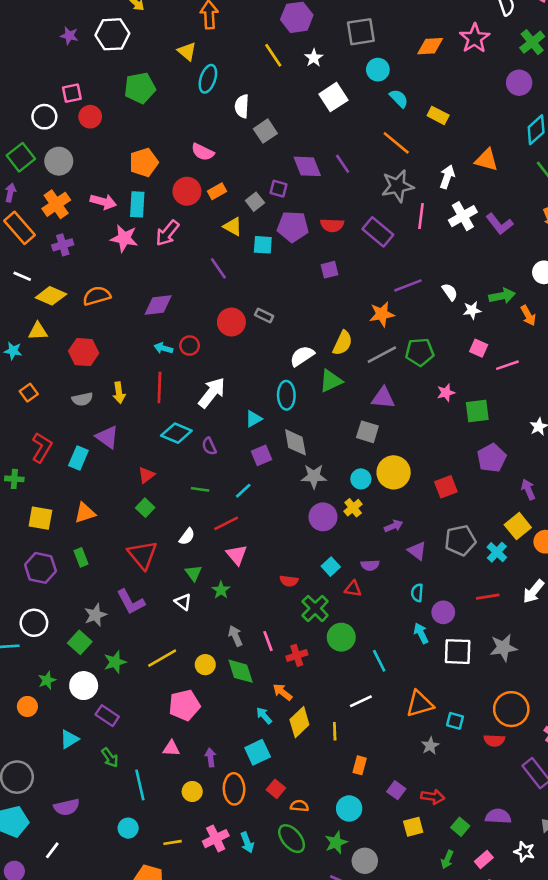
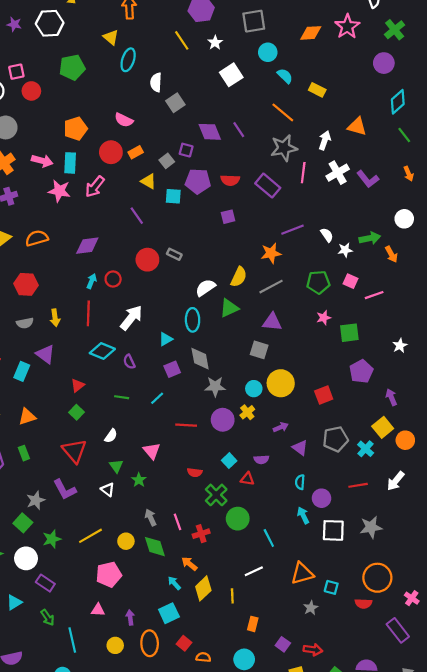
cyan arrow: (163, 348) -> (92, 281), turned 96
green pentagon: (420, 352) -> (318, 282), moved
red line: (226, 523) -> (186, 425), moved, turned 30

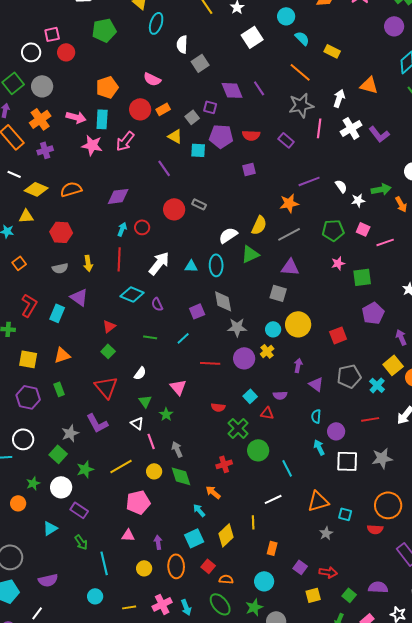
purple rectangle: (268, 186) -> (286, 140), size x0.7
cyan triangle: (166, 339) -> (191, 266), moved, turned 32
purple arrow: (281, 427) -> (298, 365), turned -56
pink line: (178, 522) -> (151, 441), moved
yellow diamond: (203, 588) -> (226, 535), moved

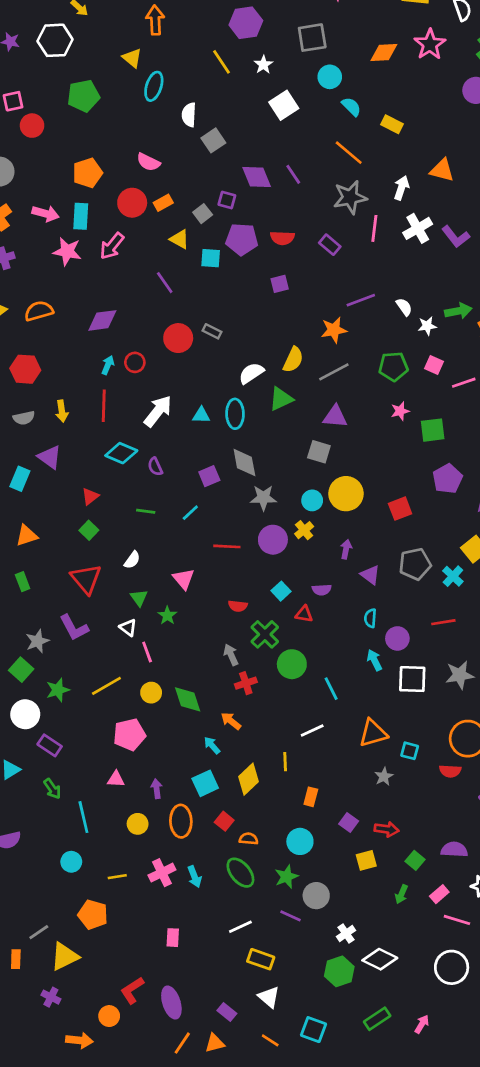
gray arrow: (177, 449) -> (231, 655), moved

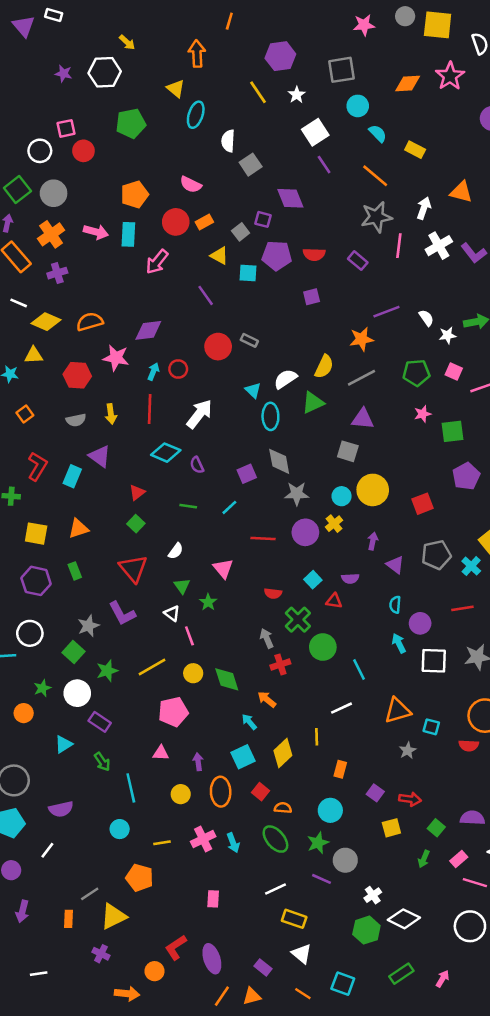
purple line: (293, 174) -> (324, 165), moved
pink star: (67, 251) -> (116, 358), moved
cyan triangle: (201, 415) -> (253, 390), moved, turned 42

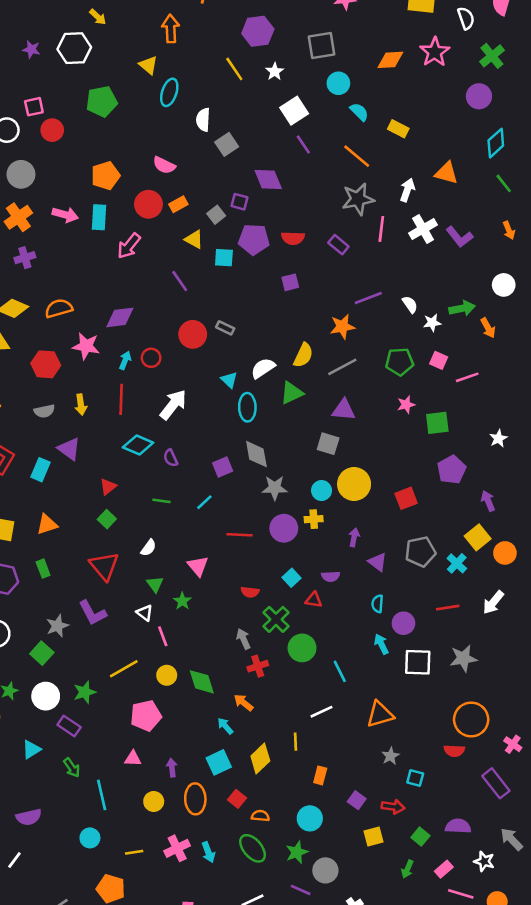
yellow cross: (334, 524) -> (314, 519), turned 35
green star: (107, 671) -> (85, 692), moved
cyan square: (431, 727) -> (415, 778), moved

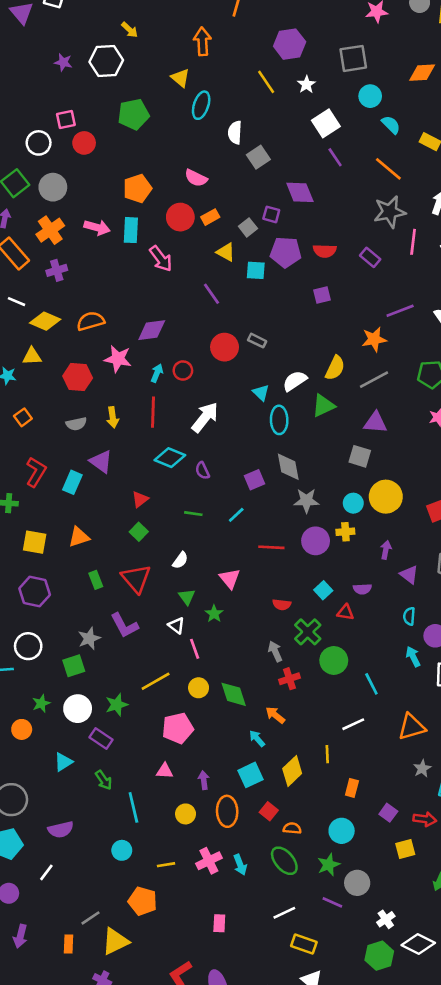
pink arrow: (129, 246) -> (161, 259), turned -76
green rectangle: (43, 569) -> (96, 580), moved
green square: (42, 653) -> (74, 666), turned 30

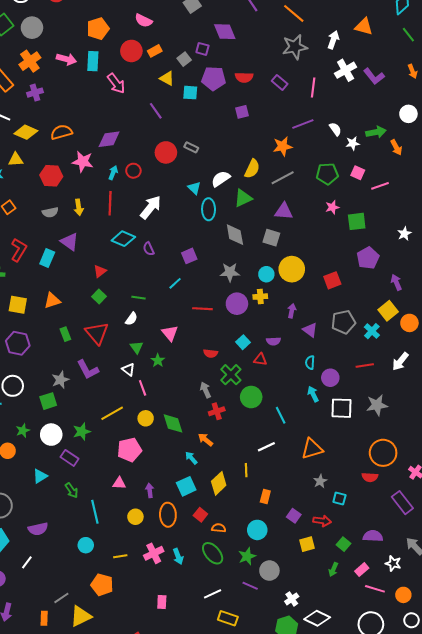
pink line: (413, 242) -> (313, 87), moved
gray diamond: (288, 467) -> (235, 235), moved
green line: (193, 514) -> (139, 298), moved

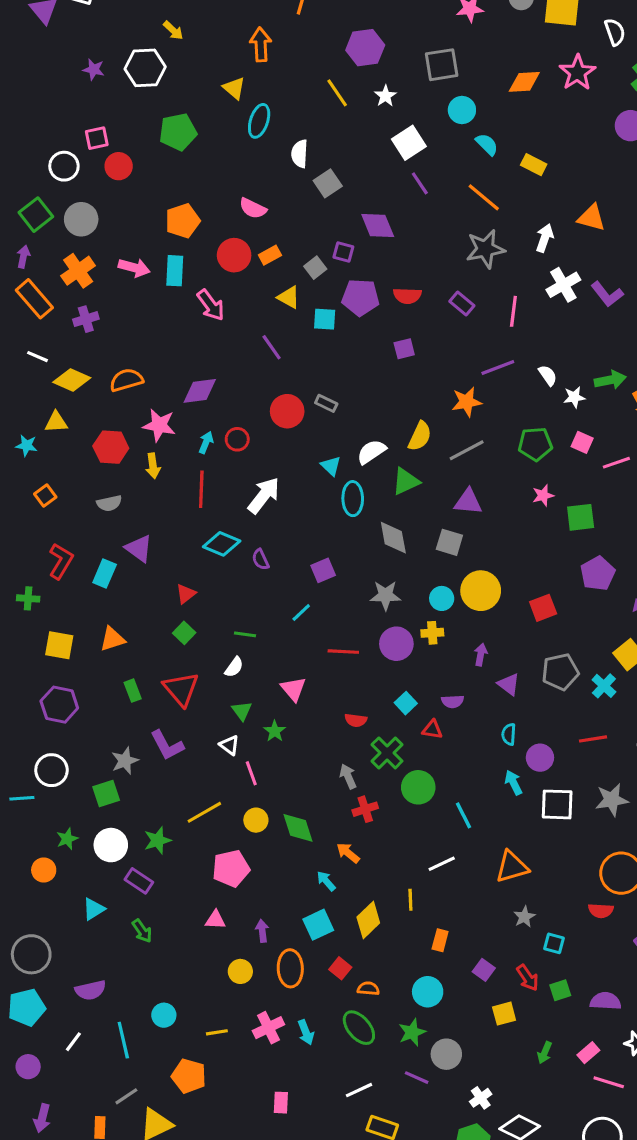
yellow arrow: (79, 207) -> (153, 466), moved
cyan line: (95, 512) -> (123, 1040), moved
red arrow: (322, 521) -> (527, 978), turned 48
green square: (343, 544) -> (560, 990), moved, turned 32

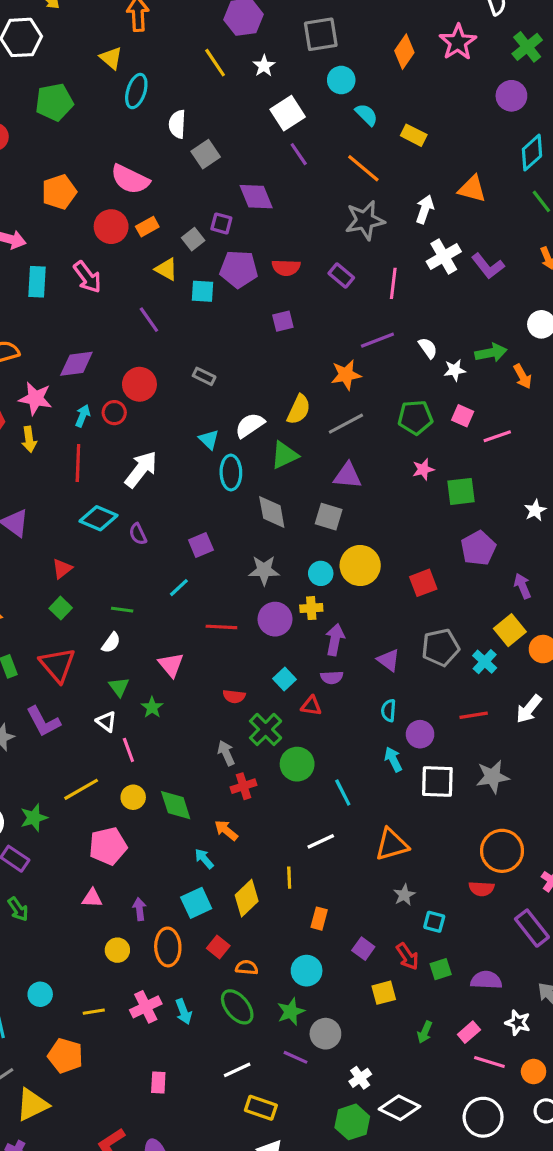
orange diamond: (524, 82) -> (404, 52), turned -52
pink semicircle: (253, 208) -> (130, 179), size x1.4
cyan rectangle: (175, 271) -> (37, 282), moved
red circle: (287, 411) -> (139, 384), moved
purple arrow: (481, 655) -> (335, 640), moved, size x1.4

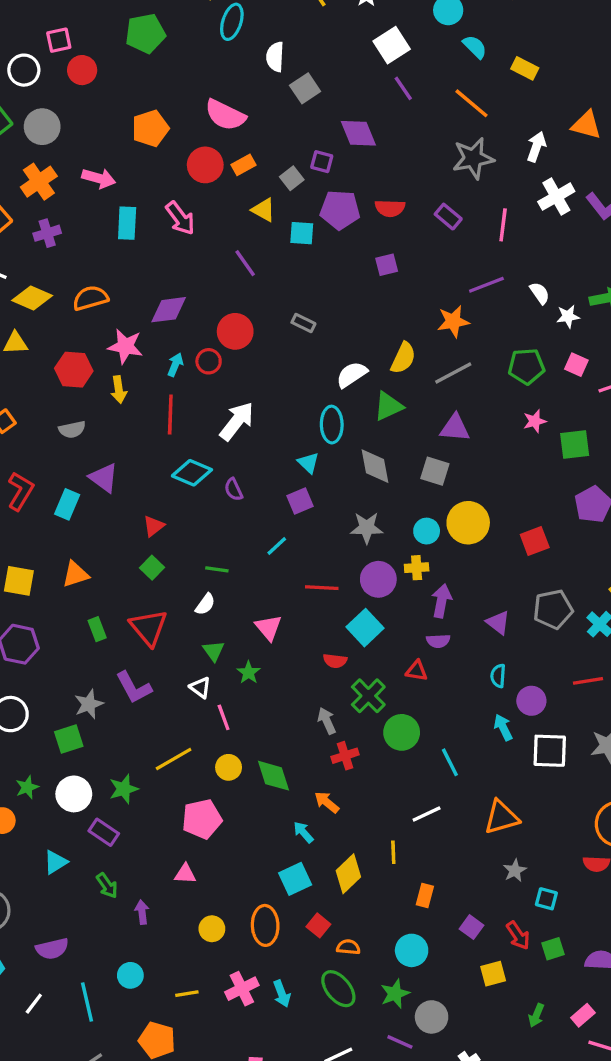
cyan triangle: (209, 439) -> (308, 463), moved
cyan square: (284, 679) -> (365, 628), moved, size x1.5
purple arrow: (139, 909) -> (142, 912), moved

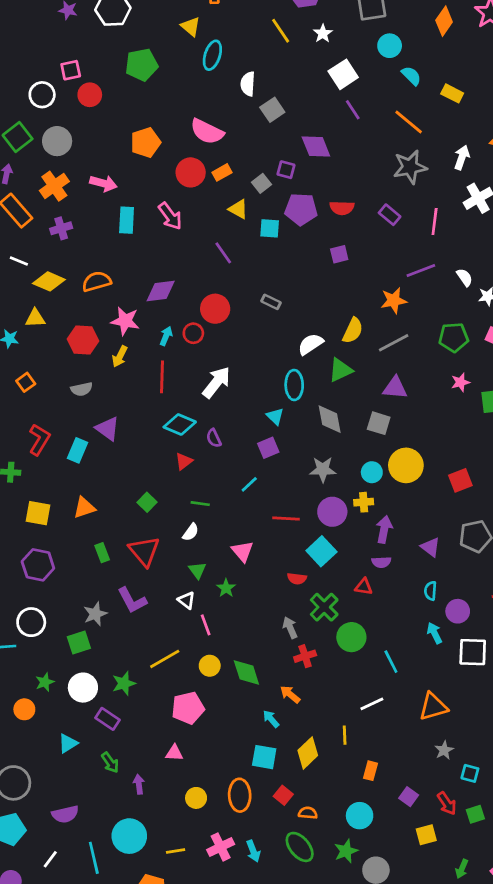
yellow arrow: (119, 390) -> (120, 356), turned 35
red triangle: (154, 526) -> (184, 461), moved
cyan square: (295, 879) -> (264, 757), turned 35
cyan circle: (130, 975) -> (129, 836), size x1.6

